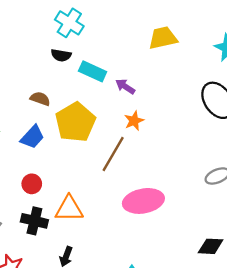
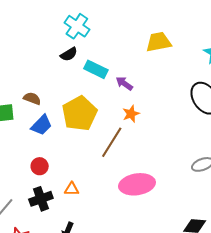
black semicircle: (61, 55) -> (69, 54), turned -42
brown semicircle: (40, 99) -> (32, 98), moved
orange triangle: (69, 209) -> (72, 189), size x0.6
black cross: (34, 221) -> (41, 199), turned -35

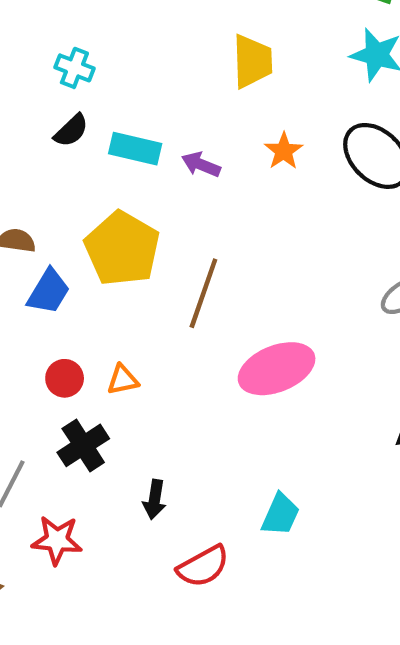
cyan cross: (77, 26) -> (74, 68), size x0.7
yellow trapezoid: (159, 42) -> (252, 61), turned 112
orange star: (131, 114) -> (284, 151), moved
orange triangle: (72, 189) -> (123, 380), moved

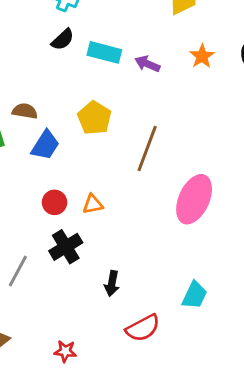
yellow pentagon: (122, 249) -> (94, 118), size x0.7
pink ellipse: (277, 369) -> (194, 199), turned -45
red star: (57, 540) -> (65, 351), moved, size x0.7

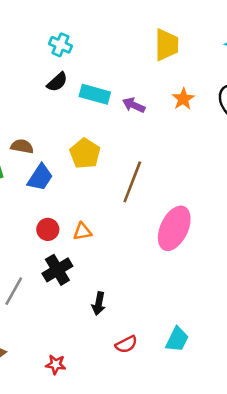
cyan trapezoid: (194, 295) -> (177, 339), moved
red semicircle: (143, 328) -> (126, 344), size x0.7

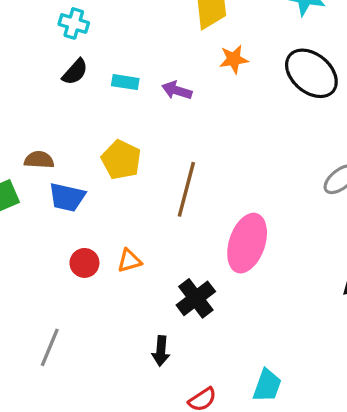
cyan rectangle: (95, 94) -> (125, 82), size x0.7
orange star: (183, 99) -> (234, 59), moved, turned 30
blue trapezoid: (40, 177) -> (67, 197), turned 76
black cross: (57, 270) -> (196, 298), moved

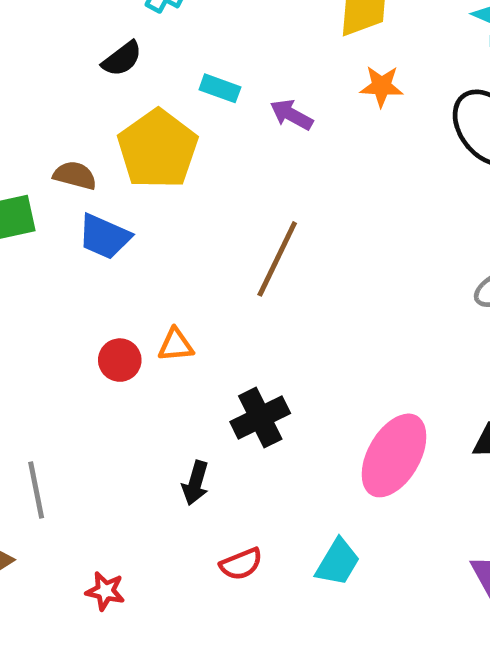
black semicircle: (75, 72) -> (122, 59), moved
yellow pentagon: (121, 160) -> (158, 149), moved, size x1.4
pink ellipse: (247, 243) -> (394, 455), moved
red circle: (84, 263) -> (120, 360), moved
gray line: (50, 347) -> (36, 490), moved, turned -45

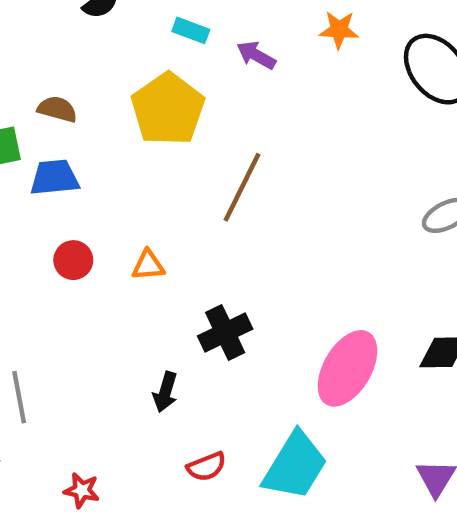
yellow pentagon: (158, 149) -> (168, 109), moved
blue trapezoid: (104, 237) -> (55, 178), moved, turned 150
red circle: (120, 360) -> (73, 260), moved
cyan trapezoid: (338, 562) -> (295, 466), size x1.6

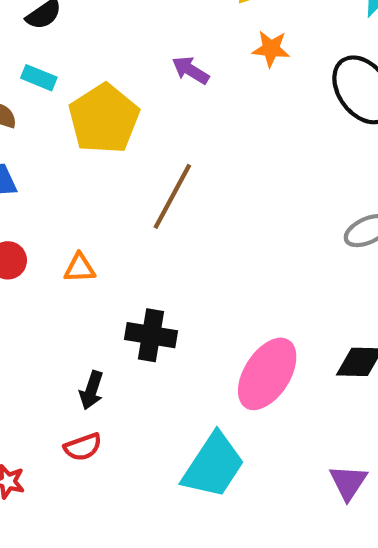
cyan rectangle: (191, 30) -> (39, 78), moved
black cross: (225, 333) -> (151, 335), turned 33
red semicircle: (206, 467) -> (83, 447), moved

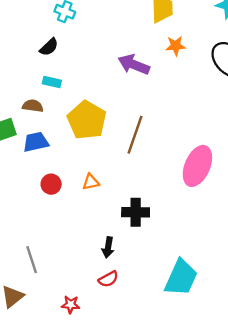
purple arrow: (191, 70) -> (134, 65), size x1.5
yellow pentagon: (104, 119) -> (87, 120), moved
pink ellipse: (267, 374) -> (197, 166), moved

